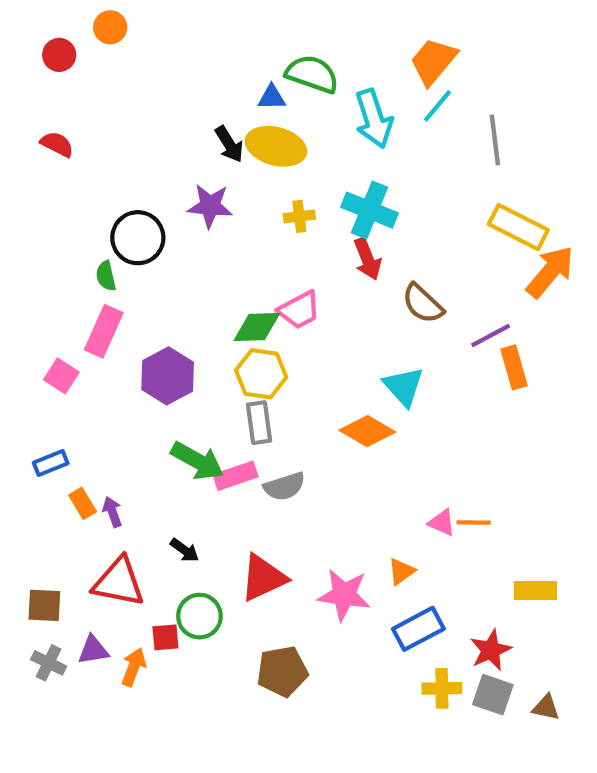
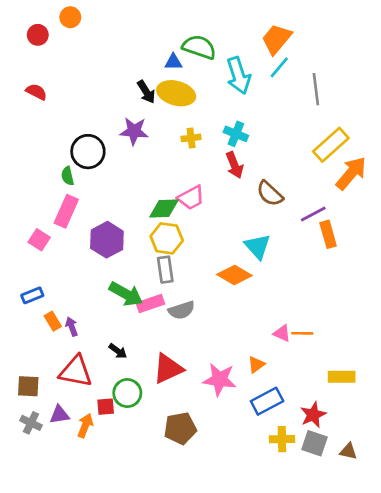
cyan cross: (370, 210) -> (236, 134), size x0.7
yellow rectangle: (518, 227) -> (331, 145), turned -69

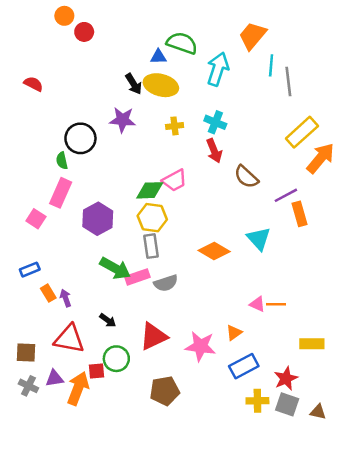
red circle: (38, 35) -> (84, 32), moved
cyan line: (279, 67) -> (271, 65), moved, turned -35
cyan arrow: (239, 76) -> (218, 69), turned -144
cyan triangle: (258, 246) -> (259, 239), moved
orange arrow: (85, 426) -> (78, 388), size x1.5

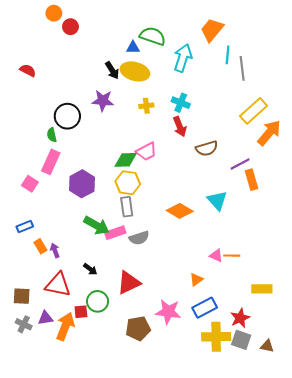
brown semicircle: (246, 177) -> (207, 148), turned -60
pink star: (200, 346) -> (168, 312), moved
yellow cross: (257, 401) -> (216, 337), size x1.5

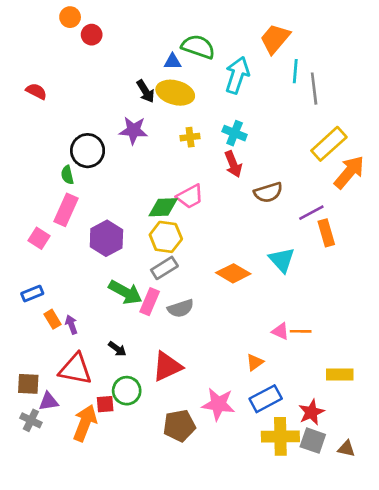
gray rectangle: (127, 207) -> (164, 268), turned 66
pink rectangle: (115, 233) -> (150, 302), turned -48
purple triangle: (46, 318) -> (48, 401), moved

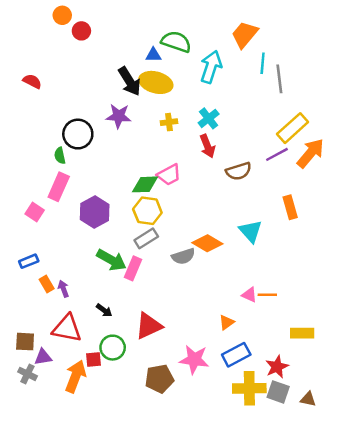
black arrow: (146, 91) -> (129, 81), size x1.4
cyan cross: (235, 133) -> (209, 118), turned 30
purple line: (311, 213) -> (277, 154), moved
gray semicircle: (181, 308) -> (183, 256), moved

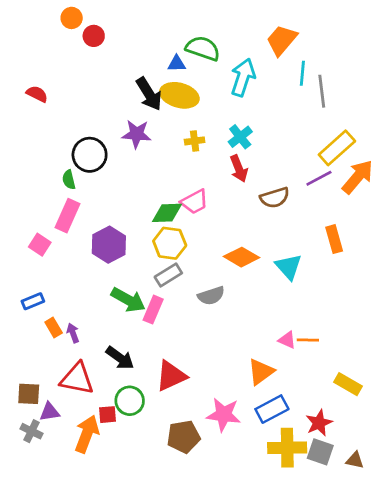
orange diamond: (207, 243) -> (242, 257), moved
black arrow: (104, 310) -> (120, 358), size x1.5
orange triangle: (227, 322) -> (261, 372), size x1.5
yellow rectangle: (302, 333) -> (348, 384), turned 30

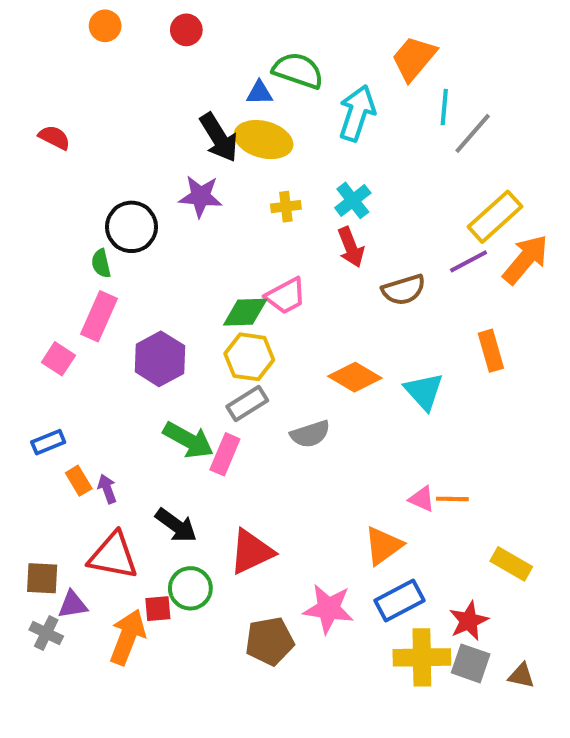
red circle: (94, 36) -> (186, 30), moved
gray line: (322, 91) -> (473, 133), turned 48

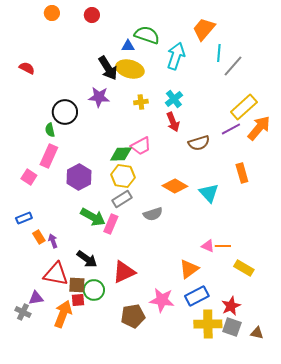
yellow rectangle: (511, 564) -> (244, 268), moved
brown square: (42, 578) -> (77, 285), moved

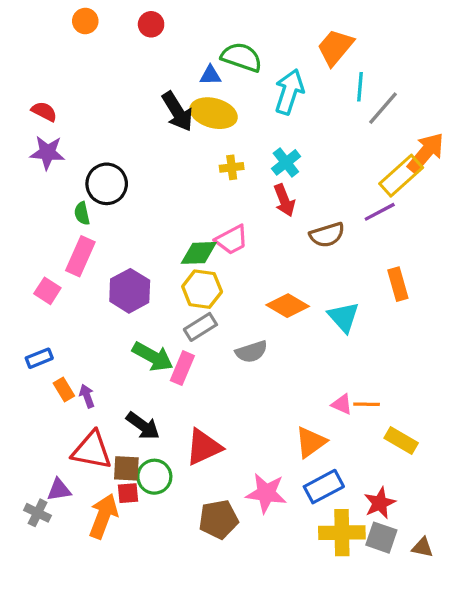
purple star: (99, 97) -> (47, 153), moved
orange arrow: (259, 128) -> (426, 153), moved

